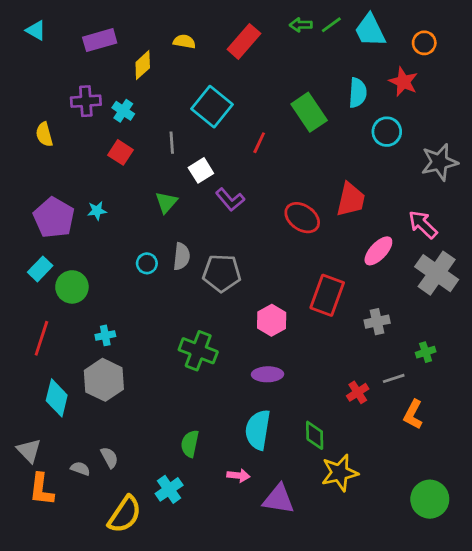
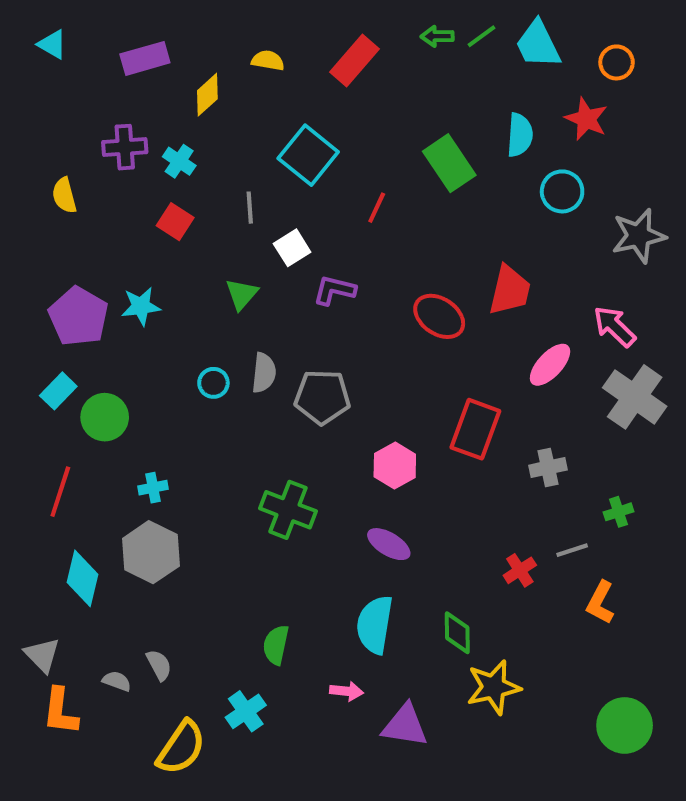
purple L-shape: (230, 200) -> (334, 290), turned 144
cyan star: (97, 211) -> (141, 306), size x1.4
purple ellipse: (268, 374) -> (389, 544), turned 32

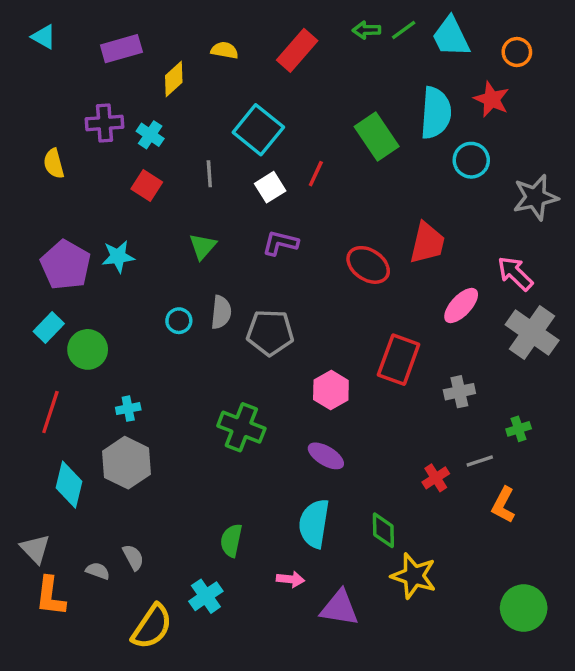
cyan semicircle: (520, 135) -> (436, 113), size x1.4
white square: (292, 248) -> (270, 187), moved
yellow star: (494, 687) -> (414, 576), turned 30

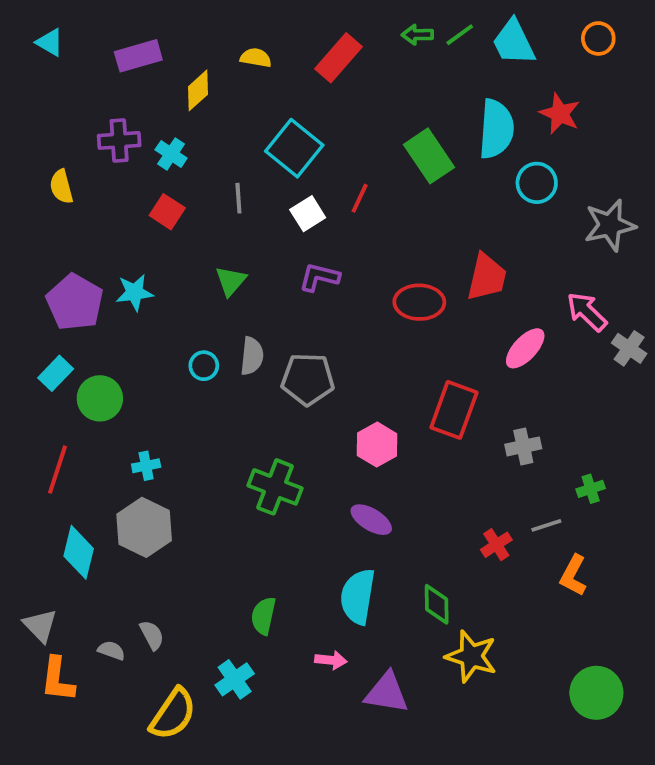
orange circle: (517, 52) -> (598, 38), moved
red ellipse: (368, 265) -> (419, 302), turned -33
gray cross: (532, 333) -> (629, 348), moved, size x0.6

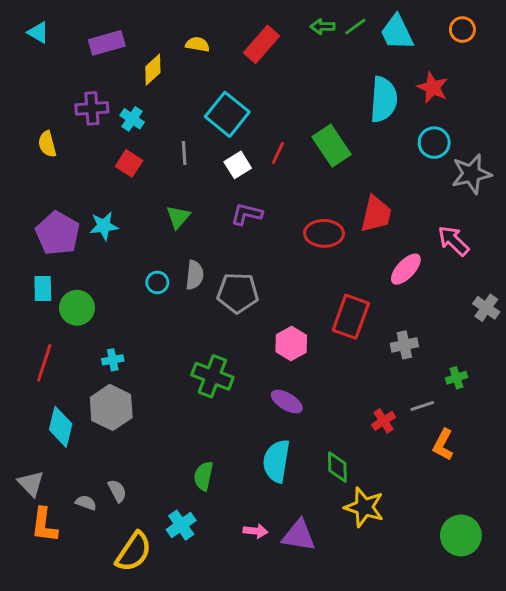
green rectangle: (429, 156) -> (331, 146), moved
cyan circle: (537, 183) -> (434, 143), moved
gray cross: (629, 348) -> (486, 308), moved
cyan rectangle: (56, 373) -> (43, 288), turned -45
pink arrow: (331, 660) -> (256, 531), moved

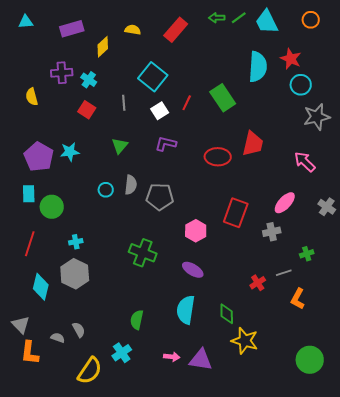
cyan triangle: (38, 32) -> (26, 22), turned -35
cyan circle: (434, 143) -> (301, 85), moved
pink ellipse: (406, 269) -> (285, 203), moved

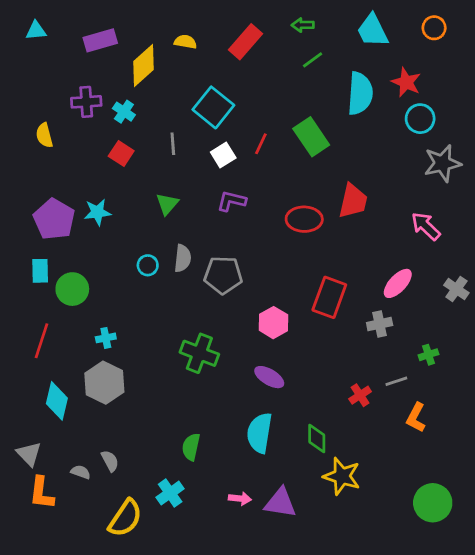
green line: (239, 18) -> (313, 60), moved
yellow diamond: (103, 47) -> (144, 66), size x1.4

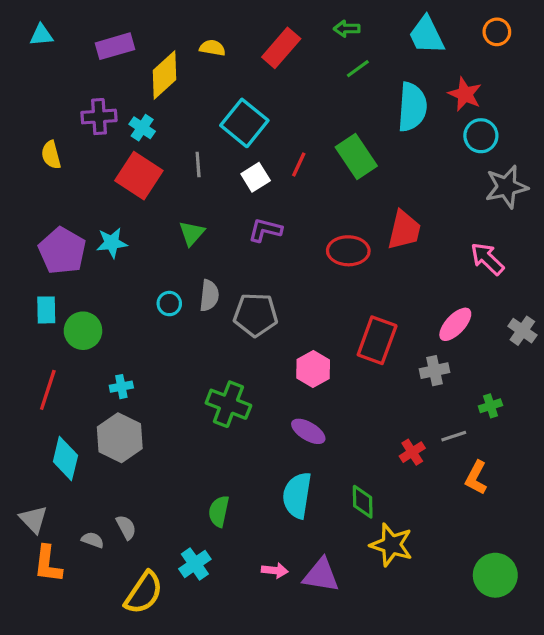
red square: (121, 154) -> (139, 176), size x1.6

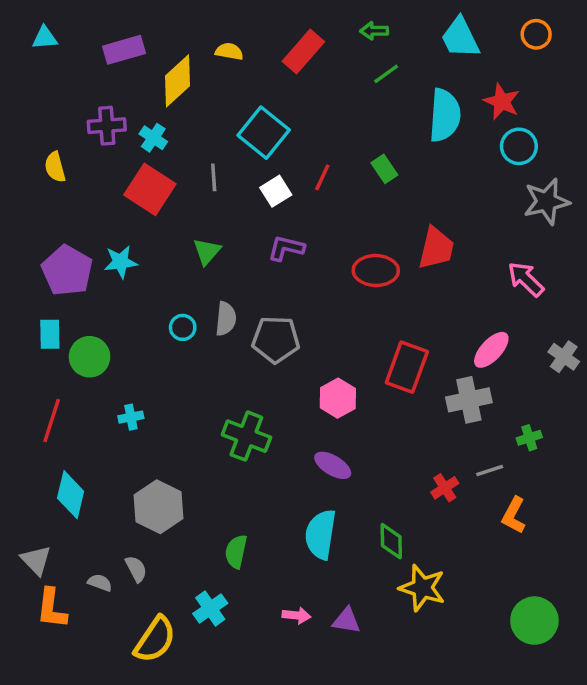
green rectangle: (356, 157) -> (384, 169), size x0.6
gray cross: (435, 371) -> (469, 400), size x1.4
gray hexagon: (120, 438) -> (159, 507), moved
purple triangle: (321, 575) -> (346, 621), size x0.7

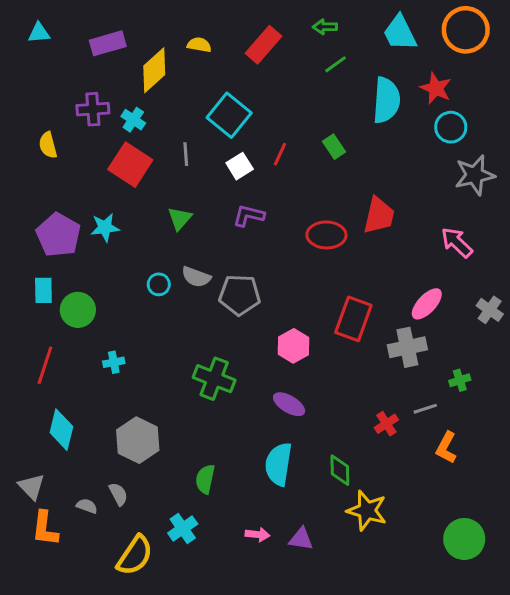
orange circle: (536, 34) -> (466, 30), size x1.8
gray semicircle: (226, 319) -> (196, 277), turned 104

